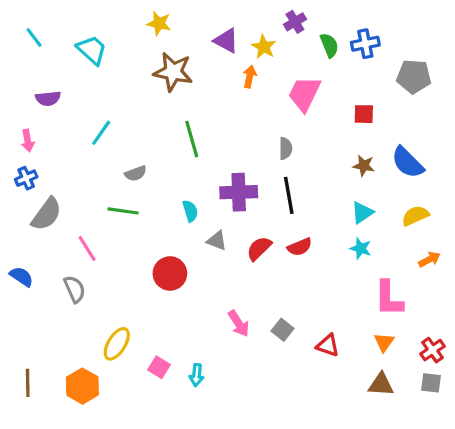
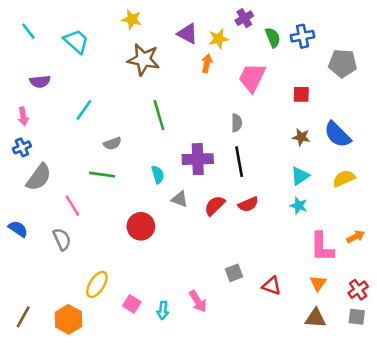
yellow star: (264, 47) -> (218, 39), turned 30
orange arrow: (429, 259) -> (356, 237), moved
pink arrow: (239, 323) -> (198, 301), moved
gray square: (282, 330) -> (234, 273), turned 30
brown line: (28, 383) -> (23, 317), turned 30

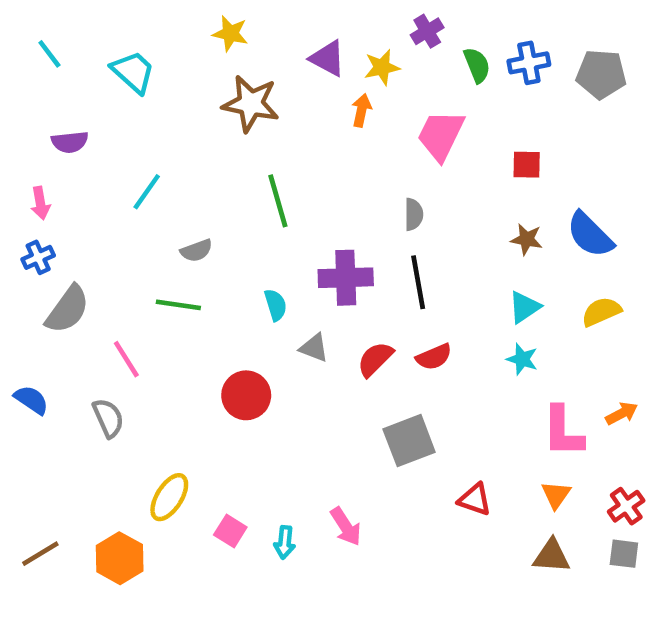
gray pentagon: (343, 63) -> (601, 74), moved
gray square: (234, 273) -> (409, 441), moved, size x1.6
brown line: (23, 317) -> (40, 554), turned 30

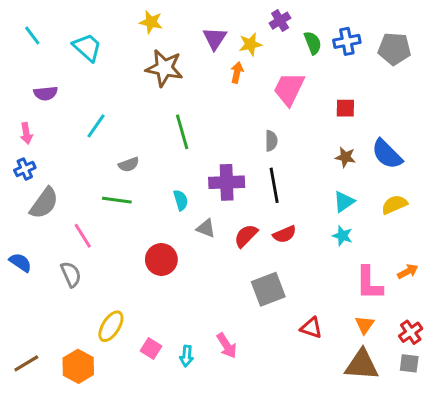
purple triangle: (328, 58) -> (215, 38), turned 35
brown triangle: (552, 556) -> (362, 365), size x1.4

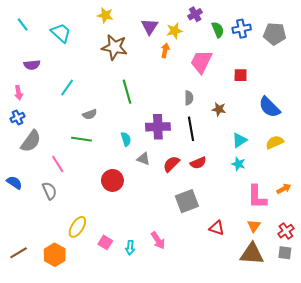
brown star: (345, 157) -> (219, 109), moved

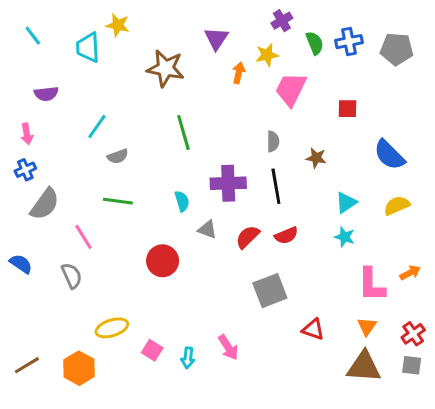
yellow star: (105, 15) -> (118, 25), moved
yellow star: (174, 31) -> (267, 55), moved
cyan trapezoid: (61, 33) -> (88, 47), turned -135
gray semicircle: (90, 114) -> (118, 156), moved
yellow ellipse: (77, 227) -> (112, 328), turned 40

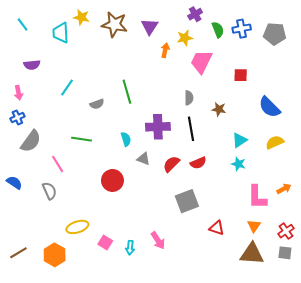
brown star: (166, 68) -> (115, 24), moved
gray semicircle: (118, 156) -> (97, 104), moved

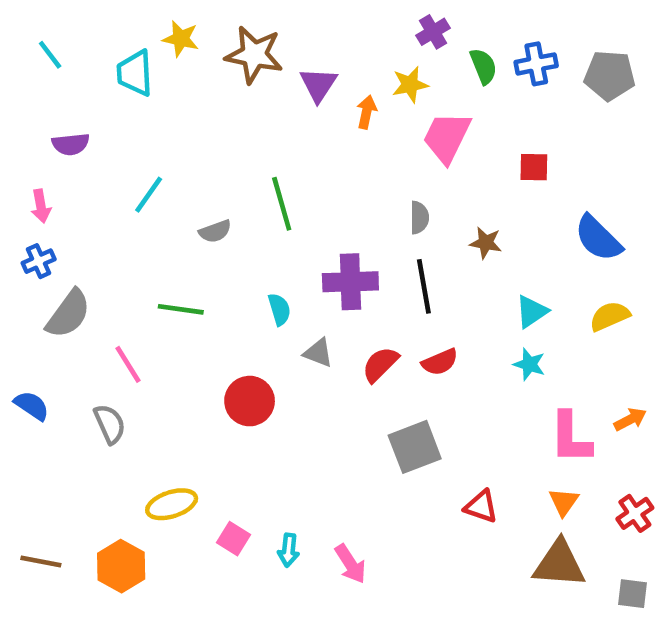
purple triangle: (150, 27) -> (318, 85), moved
pink arrow: (158, 240) -> (350, 564), moved
brown line: (18, 253) -> (41, 562), turned 42
gray square: (285, 253) -> (633, 594), moved

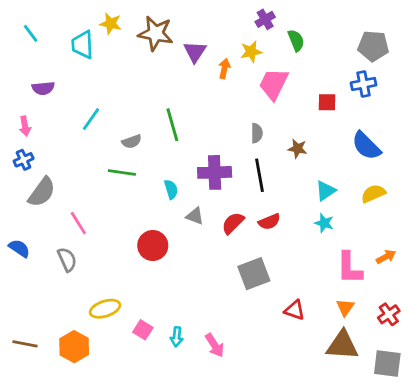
blue cross: (536, 64) -> (363, 84), moved
green line: (181, 309) -> (122, 172), moved
gray square: (633, 594) -> (387, 363), size x1.5

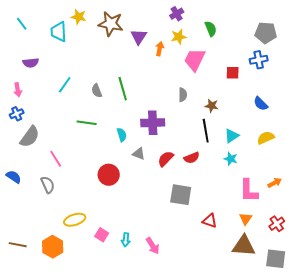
purple cross: (265, 19) -> (177, 14), moved
gray semicircle: (132, 142) -> (97, 91), moved, turned 88
blue semicircle: (366, 146) -> (261, 104), size x0.7
black line: (260, 175) -> (206, 131), moved
gray square: (254, 274) -> (181, 195), turned 30

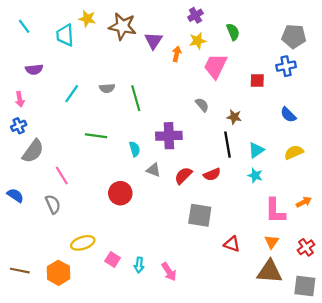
gray semicircle: (97, 91) -> (107, 88), moved, turned -72
gray semicircle: (183, 95) -> (202, 105), turned -40

